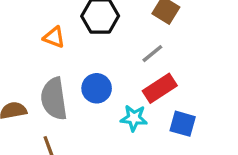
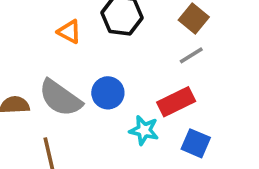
gray line: (152, 54) -> (191, 55), moved
gray semicircle: (54, 99) -> (60, 98), turned -54

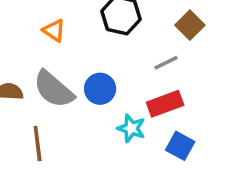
orange triangle: (69, 32) -> (54, 30), moved
gray line: (191, 55) -> (166, 63), moved

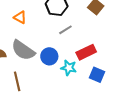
gray line: (166, 63) -> (65, 30), moved
blue circle: (100, 89) -> (49, 56), moved

